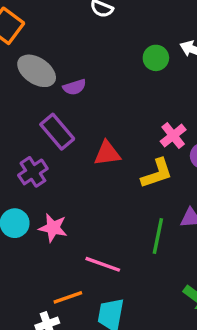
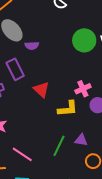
green circle: (156, 58) -> (84, 40), size x1.5
red triangle: (107, 153) -> (41, 89), turned 36

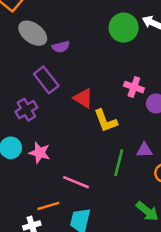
pink cross: (83, 89) -> (134, 87), turned -35
yellow L-shape: (68, 109) -> (106, 121), moved, turned 85

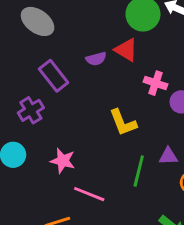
purple semicircle: (61, 47) -> (96, 59), moved
red triangle: (83, 98) -> (126, 50), moved
pink star: (40, 153) -> (63, 161), moved

